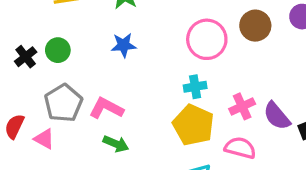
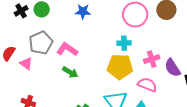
yellow pentagon: (193, 125) -> (120, 67), turned -30

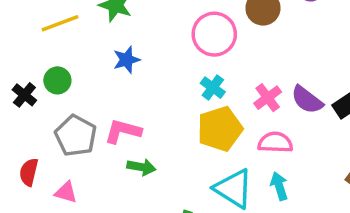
cyan cross: (124, 43) -> (213, 88), turned -32
pink triangle: (26, 64) -> (66, 192), moved

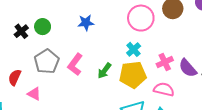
pink L-shape: (123, 131) -> (75, 64), turned -80
green arrow: (141, 167) -> (104, 71), moved, turned 105

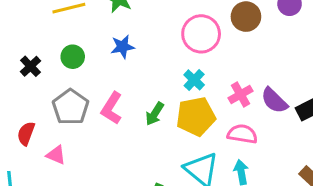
green circle: (43, 27) -> (73, 57), moved

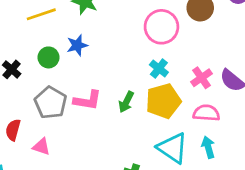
blue star: (122, 47) -> (77, 45), moved
pink L-shape: (112, 108) -> (87, 100), turned -108

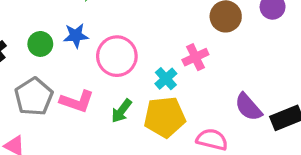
pink circle: (161, 27) -> (117, 56), moved
pink cross: (202, 78) -> (195, 57), moved

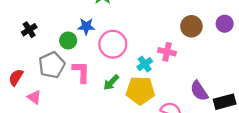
green circle: (40, 44) -> (68, 40), moved
pink cross: (195, 57) -> (167, 52), turned 30
pink L-shape: (77, 101) -> (81, 72), turned -115

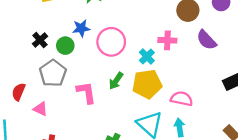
black cross: (29, 30) -> (40, 40), moved
pink L-shape: (81, 72) -> (86, 93), moved
purple semicircle: (199, 91) -> (206, 40), moved

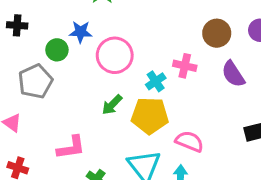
black cross: (40, 40) -> (17, 25), moved, turned 35
pink L-shape: (86, 93) -> (71, 148), moved, turned 80

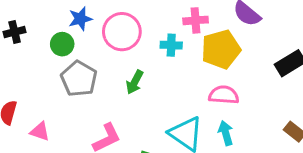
gray pentagon: (35, 81) -> (79, 79), moved
cyan cross: (156, 81) -> (171, 45), turned -36
yellow pentagon: (150, 116) -> (221, 49), moved

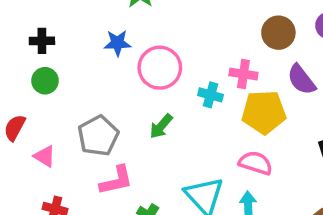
green circle: (62, 44) -> (45, 81), moved
gray pentagon: (79, 79) -> (98, 136), moved

